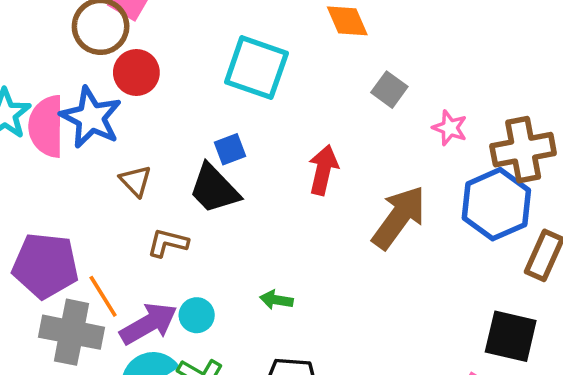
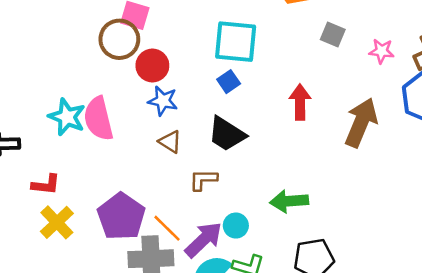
blue star: (91, 117) -> (163, 101), moved, size x0.7
blue square: (230, 149) -> (229, 82), moved
purple pentagon: (45, 266) -> (121, 216), turned -30
green arrow: (276, 300) -> (289, 201), size x1.6

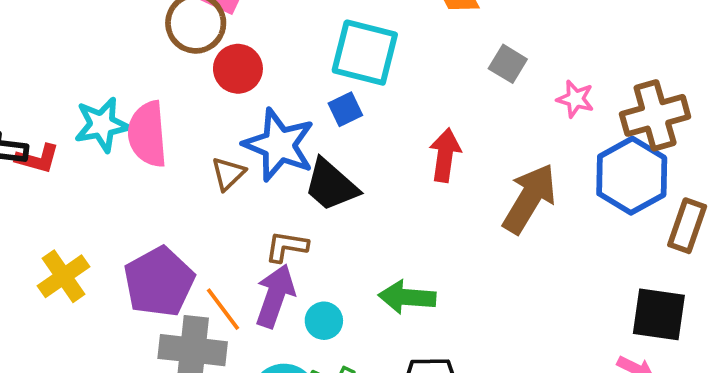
blue star: (163, 101) -> (279, 145), moved, size x1.6
cyan star: (67, 117) -> (102, 125), turned 30
brown triangle: (170, 142) -> (228, 174), moved, turned 35
red L-shape: (46, 185) -> (37, 159), moved
purple arrow: (204, 240) -> (275, 296), moved, turned -36

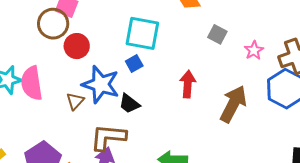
pink star: (575, 99) -> (254, 50), turned 30
black trapezoid: (331, 185) -> (129, 104), size x0.7
brown L-shape: (287, 247) -> (108, 137), size x1.6

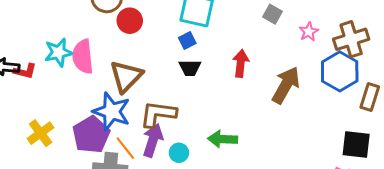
blue star: (101, 84) -> (112, 112), moved
brown triangle: (75, 101) -> (126, 76), size x1.8
black trapezoid: (129, 104) -> (190, 68), moved, turned -40

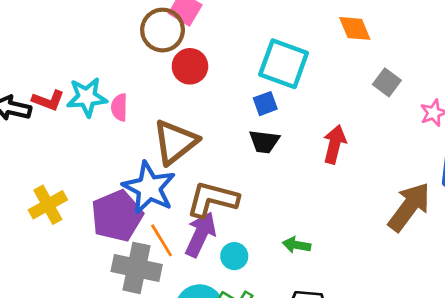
pink semicircle: (83, 57) -> (119, 107), size x0.6
red L-shape: (25, 71) -> (48, 100), moved
brown arrow: (286, 85) -> (409, 207), moved
green arrow: (223, 139) -> (297, 245), size x0.7

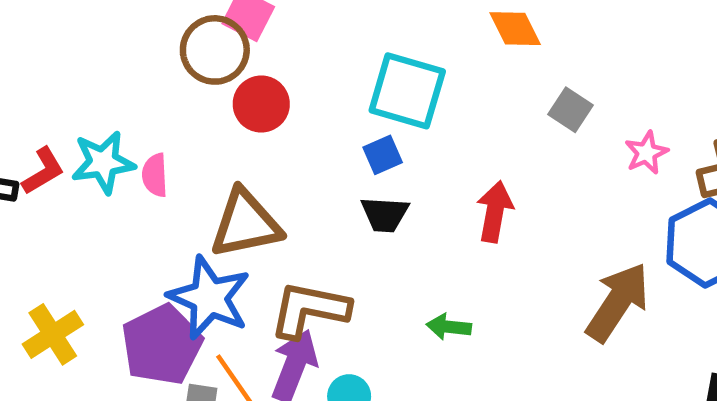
red L-shape: (48, 100) -> (43, 171), turned -48
brown triangle: (175, 142) -> (246, 224), turned 30
green arrow: (297, 245) -> (449, 327), moved

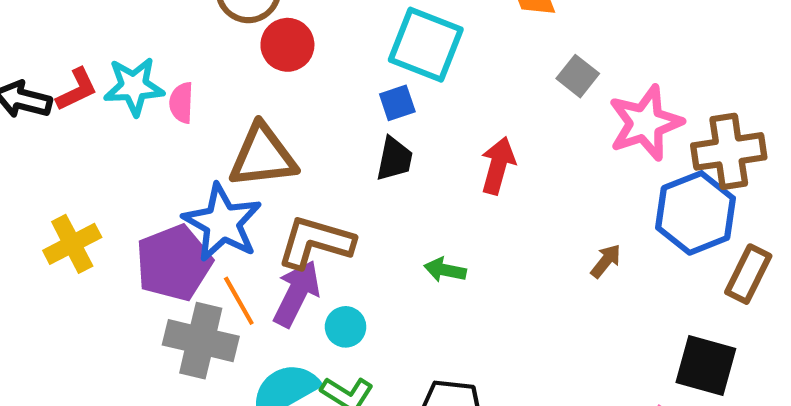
pink star: (646, 153) -> (645, 123), size x1.8
black trapezoid: (385, 214) -> (394, 159), turned -87
brown arrow: (618, 302) -> (606, 261), size x0.5

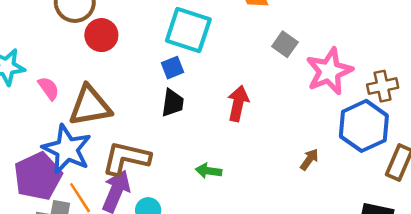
pink semicircle: (181, 103) -> (49, 88), moved, turned 145
brown cross: (729, 151) -> (383, 86), size x0.7

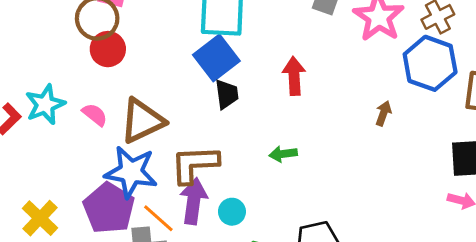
red circle: (101, 35) -> (108, 49), moved
blue square: (173, 68) -> (216, 58), size x1.8

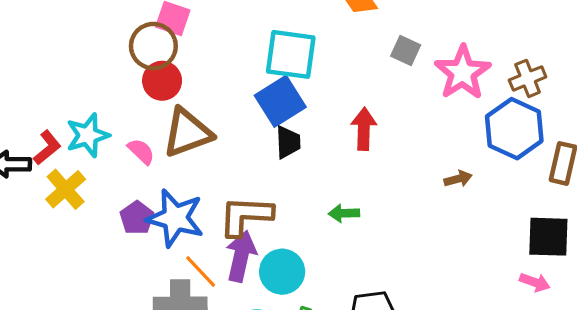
brown arrow: (383, 113) -> (458, 179), turned 50
brown triangle: (142, 121) -> (187, 133), moved
purple pentagon: (109, 208) -> (137, 218), moved, size x0.6
cyan circle: (232, 212) -> (282, 272), size x1.5
yellow cross: (40, 218) -> (66, 189), moved

